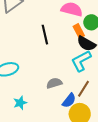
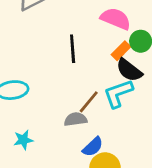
orange rectangle: (79, 31) -> (121, 51), turned 64
brown line: (84, 89) -> (89, 102), moved

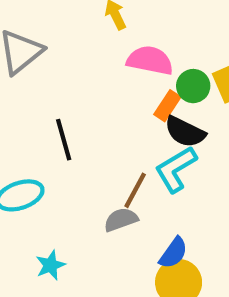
black line: (73, 49) -> (64, 140), moved
blue semicircle: (93, 147) -> (173, 253), moved

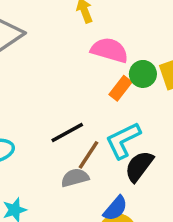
black semicircle: (185, 132) -> (139, 166), moved, turned 96
black line: (64, 140) -> (67, 133), moved, turned 72

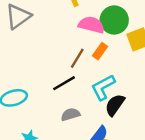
green circle: (143, 74) -> (114, 20), moved, size x1.5
brown line: (88, 155) -> (77, 58), moved

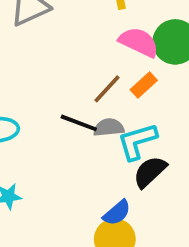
black line: (64, 83) -> (79, 123), turned 40
gray semicircle: (70, 114) -> (109, 127), moved

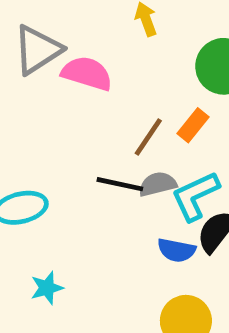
pink semicircle: (139, 42) -> (87, 73), moved
blue semicircle: (117, 213) -> (176, 250), moved, turned 60

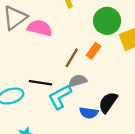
black line: (120, 184) -> (40, 83), moved
cyan L-shape: (195, 196) -> (60, 97), moved

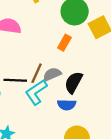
brown line: (72, 58) -> (37, 73), moved
black semicircle: (108, 102) -> (73, 82), moved

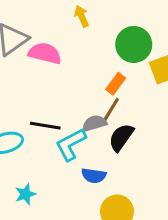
brown line: (37, 73) -> (111, 110), moved
blue semicircle: (67, 105) -> (94, 176), moved

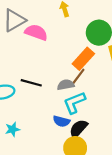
orange rectangle: (116, 84) -> (83, 59), size x1.5
black semicircle: (121, 137) -> (78, 129), moved
cyan L-shape: (71, 144) -> (74, 103), moved

